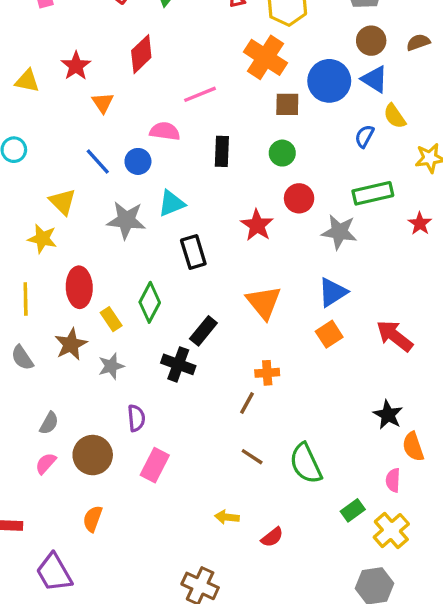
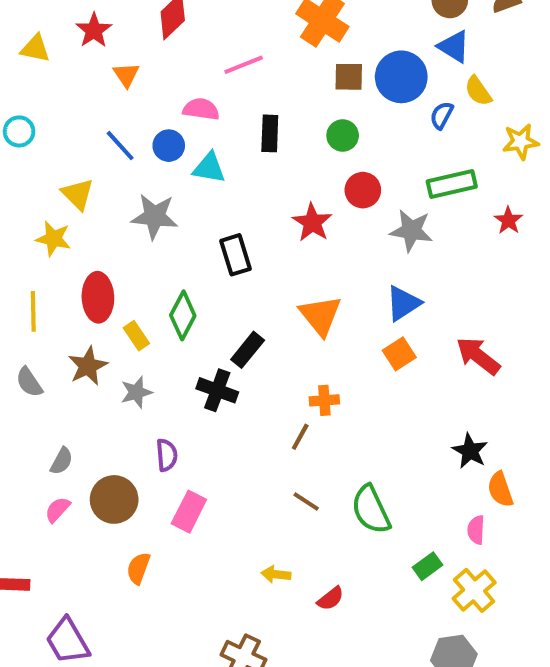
blue circle: (329, 81) -> (401, 77), moved
cyan triangle: (172, 203) -> (209, 168), moved, turned 32
orange semicircle: (93, 519) -> (138, 568), moved

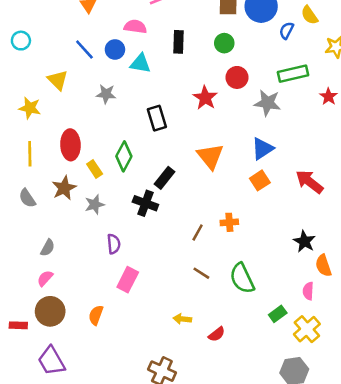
gray star: (155, 216) -> (106, 94), size x0.7
yellow star: (53, 239) -> (30, 108), moved
orange cross: (324, 400) -> (229, 222), moved
brown circle: (114, 499) -> (50, 311), moved

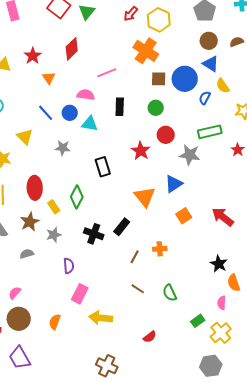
blue triangle: (262, 149) -> (174, 184), moved
black rectangle: (165, 178) -> (122, 227), moved
gray semicircle: (48, 248) -> (27, 254), moved, turned -136
green semicircle: (242, 278) -> (170, 293), size x0.7
yellow arrow: (182, 319) -> (101, 318), moved, size x1.6

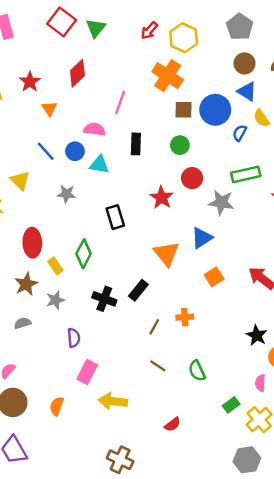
pink line: (107, 73) -> (120, 102), turned -48

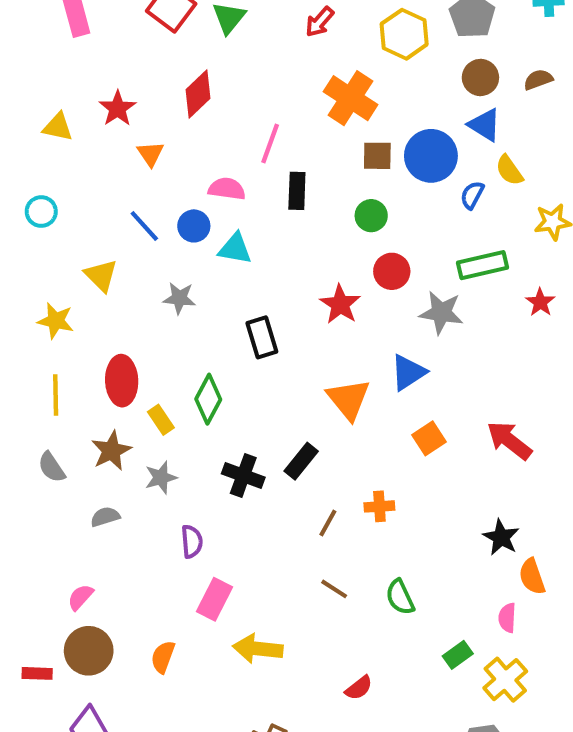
yellow hexagon: (184, 38) -> (404, 34), moved
black rectangle: (136, 144) -> (297, 191), moved

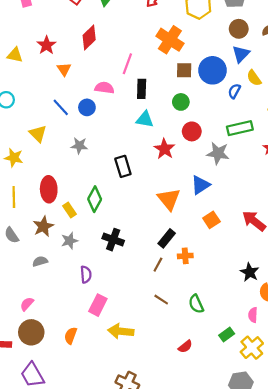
blue triangle: (485, 125) -> (241, 54), turned 42
cyan triangle: (235, 249) -> (145, 119), moved
black rectangle: (301, 461) -> (167, 238), moved
red semicircle: (359, 688) -> (185, 347), moved

